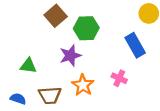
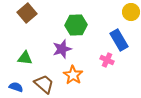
brown square: (56, 16) -> (27, 13), moved
pink cross: (119, 78) -> (107, 60), moved
brown trapezoid: (50, 95) -> (44, 84), turned -135

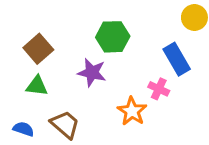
brown square: (27, 13) -> (38, 49), moved
purple star: (62, 49) -> (92, 72), turned 30
orange star: (73, 75) -> (132, 111), moved

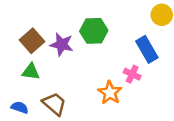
purple star: (92, 72) -> (62, 44), moved

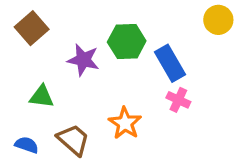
brown square: (32, 41) -> (32, 28), moved
blue rectangle: (147, 49) -> (170, 63), moved
orange star: (110, 93) -> (125, 123), moved

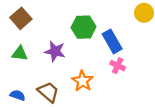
purple star: (83, 60) -> (55, 51), moved
green triangle: (42, 96) -> (20, 54), moved

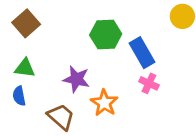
purple star: (55, 51) -> (76, 79), moved
blue semicircle: (18, 95) -> (19, 96), moved, turned -120

